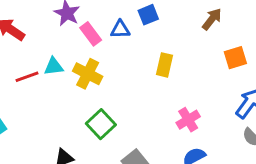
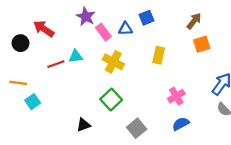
orange square: (235, 58) -> (202, 44), moved
yellow cross: (88, 74) -> (113, 62), moved

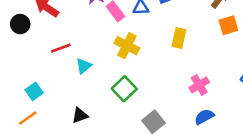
cyan triangle: (76, 56) -> (84, 66), moved, turned -32
orange line: (18, 83) -> (28, 118), moved, turned -42
black triangle: (83, 125) -> (80, 115), moved

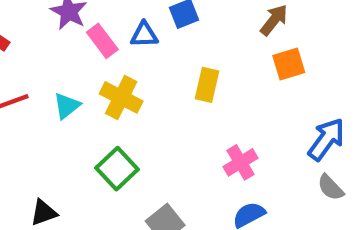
cyan triangle: (84, 66) -> (67, 106), moved

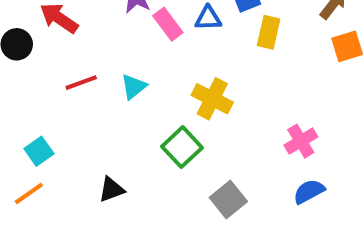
yellow rectangle: (207, 85) -> (269, 32), moved
yellow cross: (121, 97) -> (212, 99), moved

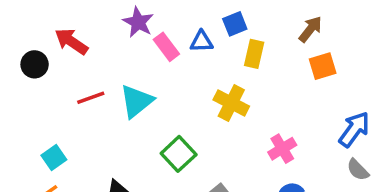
cyan triangle: (134, 87) -> (136, 101), size x1.5
yellow cross: (212, 99) -> (231, 103), moved

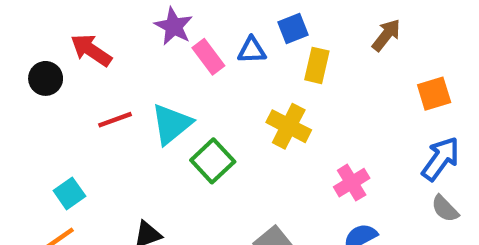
orange square: (323, 66) -> (434, 94), moved
green square: (179, 154) -> (213, 161), moved

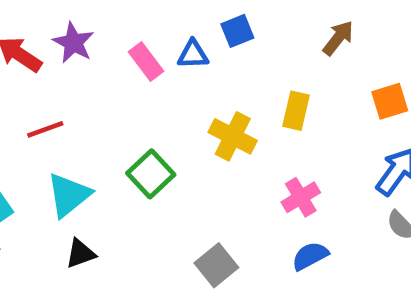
purple star: (174, 26) -> (73, 43), moved
yellow rectangle: (317, 65) -> (296, 111), moved
cyan triangle: (171, 124) -> (69, 195), moved

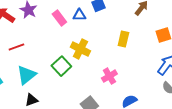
yellow cross: (233, 136) -> (80, 49), moved
pink cross: (301, 197) -> (109, 76), moved

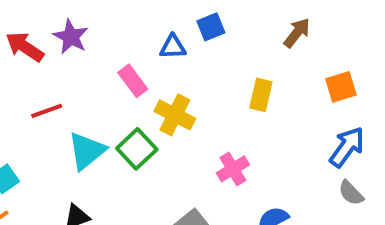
pink rectangle: (59, 18) -> (133, 81), moved
cyan triangle: (26, 75) -> (87, 151), moved

